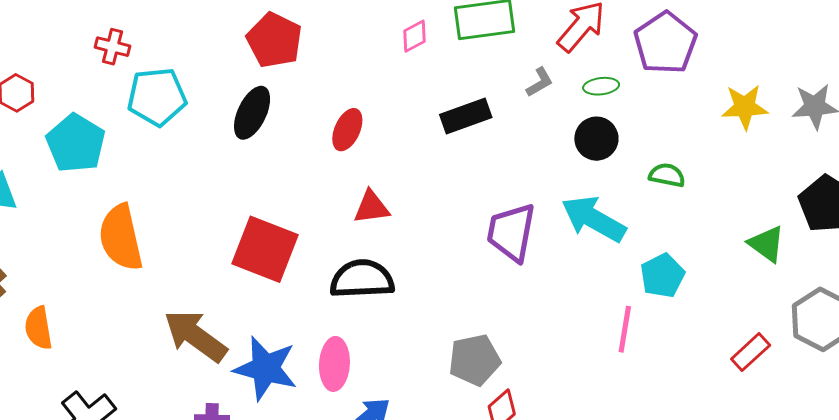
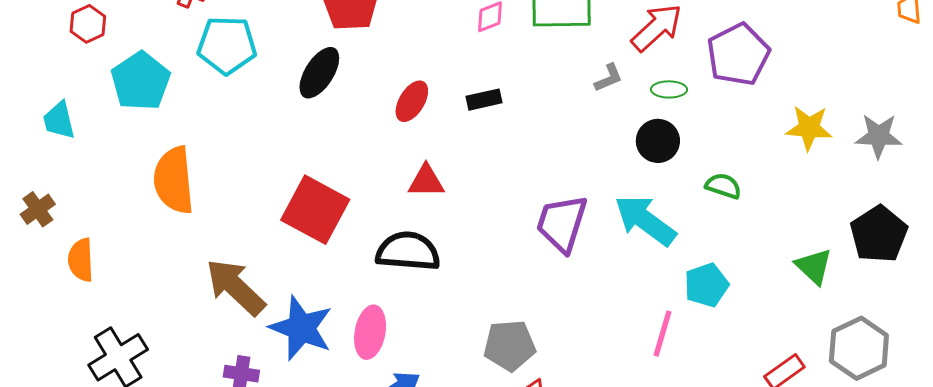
black rectangle: (466, 116) -> (484, 100), moved, size x0.7

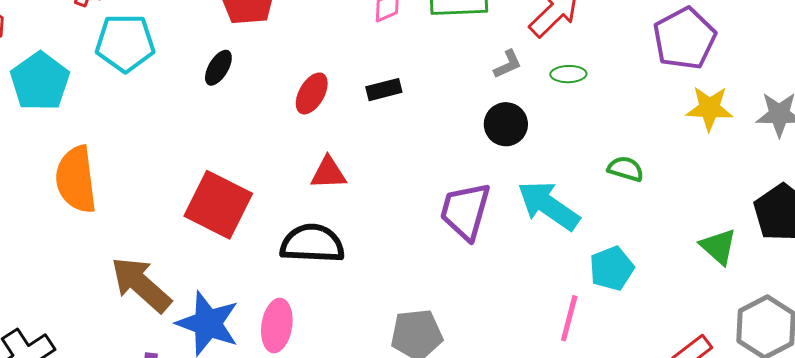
purple pentagon: (738, 55) -> (684, 38), moved
black ellipse: (319, 73) -> (218, 68), size x0.7
black circle: (658, 141) -> (506, 124), moved

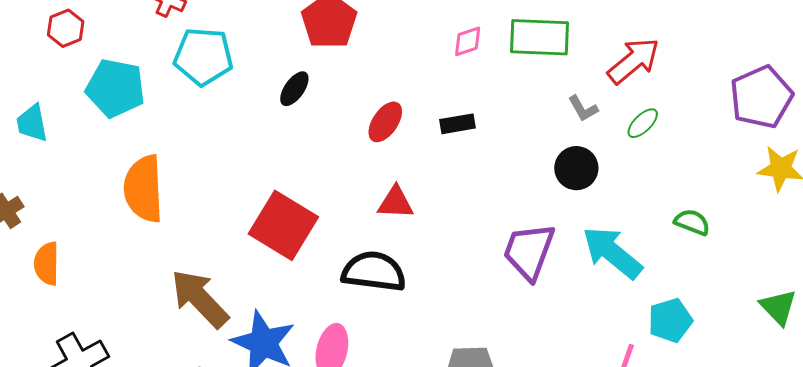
gray L-shape: (508, 64) -> (583, 109), turned 80
green ellipse: (568, 74) -> (643, 123), turned -48
cyan pentagon: (40, 81) -> (115, 88), turned -30

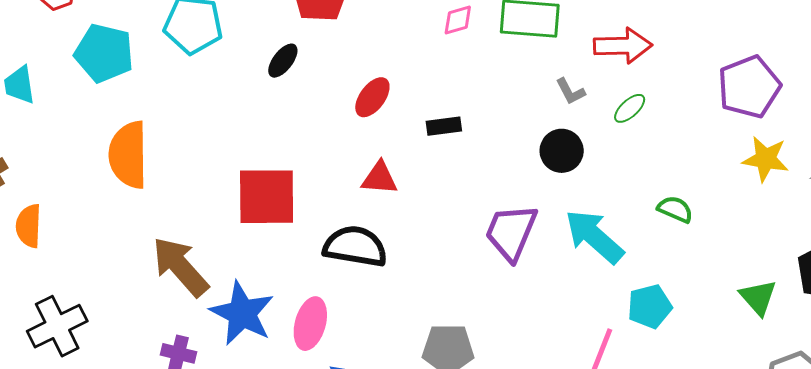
red arrow: (633, 61) -> (623, 46), turned 36
black rectangle: (458, 124) -> (444, 126), moved
red square: (283, 225) -> (267, 197), turned -34

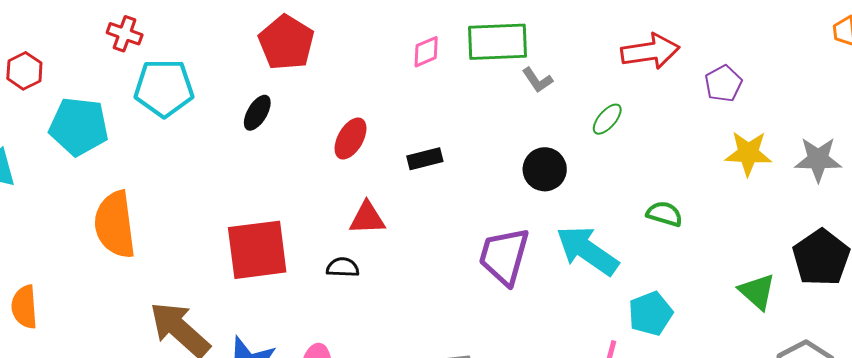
red arrow: (623, 46) -> (650, 51), moved
purple pentagon: (749, 87) -> (723, 84), size x0.6
gray L-shape: (570, 91) -> (537, 80), moved
black semicircle: (355, 246) -> (343, 267), moved, size x0.5

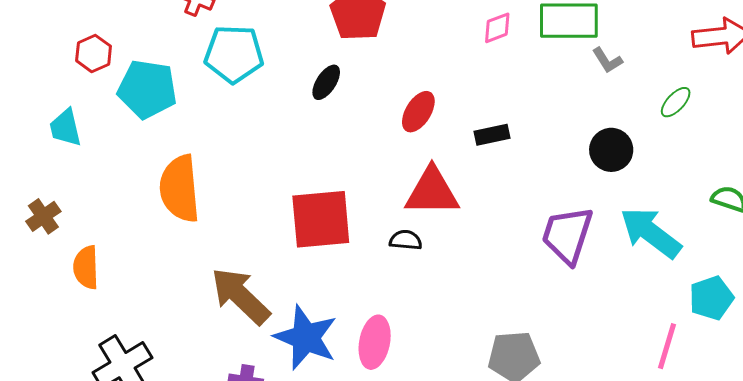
red hexagon: (24, 71) -> (94, 53), moved
red triangle: (367, 218) -> (432, 192), size x1.5

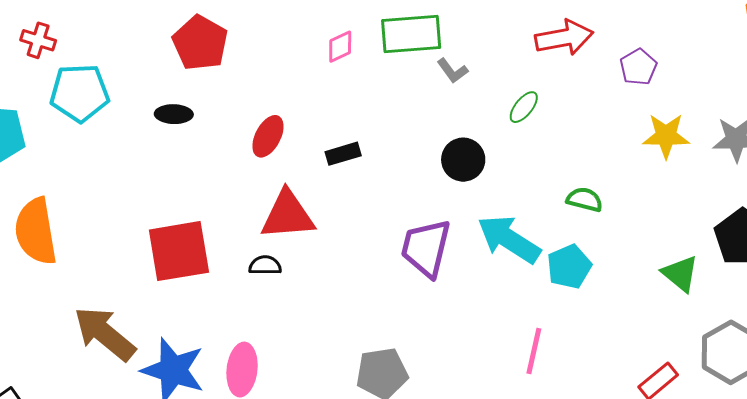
black ellipse: (326, 82) -> (174, 114), turned 63
cyan pentagon: (711, 298) -> (569, 267), moved

